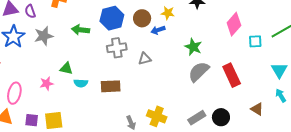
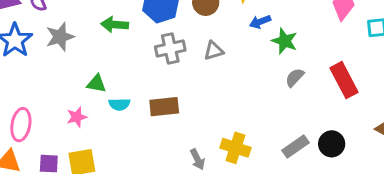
blue arrow: (158, 30) -> (260, 22), moved
gray triangle: (145, 59) -> (214, 51), moved
gray semicircle: (199, 72) -> (295, 77), size x0.6
pink star: (47, 83) -> (77, 117), moved

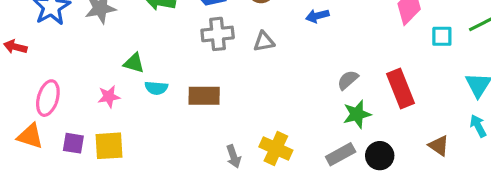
green star: (285, 41) -> (357, 114), moved, turned 30

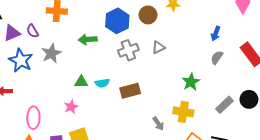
blue arrow: (317, 16) -> (216, 34), moved, turned -40
cyan semicircle: (156, 88) -> (102, 83), moved
green star: (357, 114) -> (191, 82), moved

